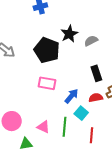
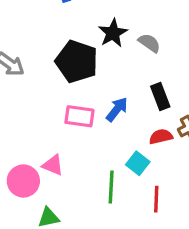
gray semicircle: (91, 41) -> (149, 43), turned 64
blue arrow: (71, 96) -> (117, 109), moved
pink triangle: (43, 127) -> (53, 165), moved

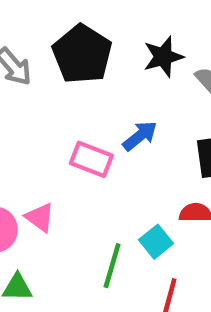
black pentagon: (77, 62) -> (82, 54), moved
blue arrow: (117, 109) -> (140, 136), moved

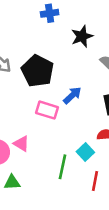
black pentagon: (82, 54) -> (37, 71), moved
black star: (163, 57) -> (82, 36), moved

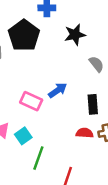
black pentagon: (37, 71) -> (24, 35), moved
cyan square: (85, 152) -> (23, 136), moved

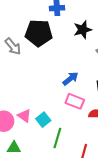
black pentagon: (24, 35) -> (39, 33), turned -30
pink rectangle: (31, 101) -> (75, 101), moved

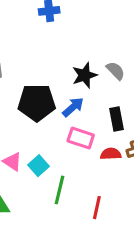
black star: (83, 30) -> (85, 75), moved
black pentagon: (39, 33) -> (37, 103), moved

